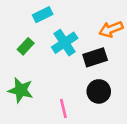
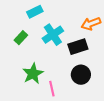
green star: (21, 90) -> (33, 74), moved, turned 30

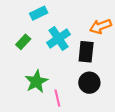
black rectangle: (78, 47) -> (86, 52), turned -66

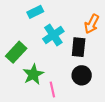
orange arrow: (100, 26) -> (92, 24), turned -42
green rectangle: (23, 42) -> (16, 52), moved, size x1.5

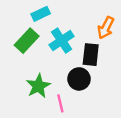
green rectangle: (16, 52) -> (27, 41), moved
black circle: (82, 75) -> (79, 79), moved

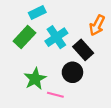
black rectangle: (91, 55) -> (83, 50), turned -48
pink line: (60, 103) -> (55, 95), turned -63

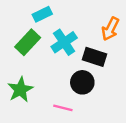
black rectangle: (83, 50) -> (94, 57), turned -30
green star: (35, 79) -> (20, 90), moved

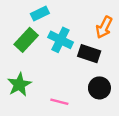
cyan cross: (64, 42) -> (61, 40), turned -30
black circle: (82, 82) -> (99, 88), moved

